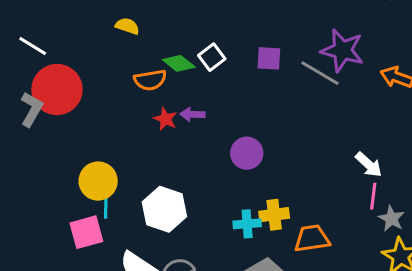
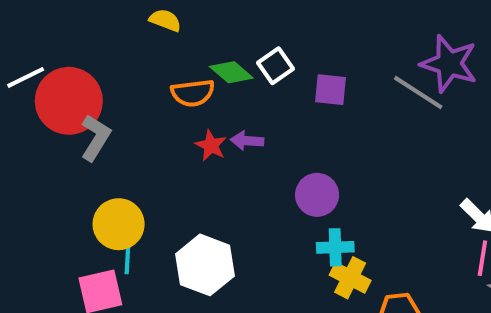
white line: (33, 46) -> (26, 77), moved, turned -60
purple square: (269, 58) -> (330, 90), moved
gray L-shape: (32, 109) -> (96, 138), moved
yellow cross: (274, 215) -> (350, 278), turned 32
cyan cross: (247, 224) -> (335, 247), moved

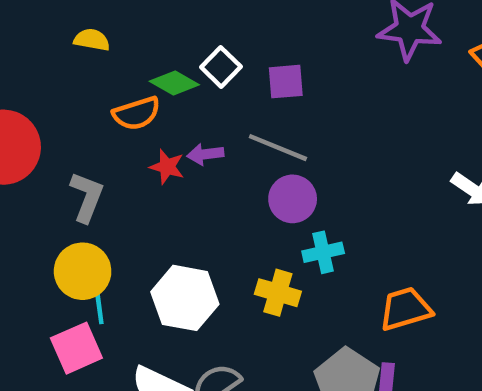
gray line: (418, 92) -> (278, 148), moved
gray L-shape: (96, 138) -> (87, 197), moved
yellow cross: (350, 278) -> (278, 293), moved

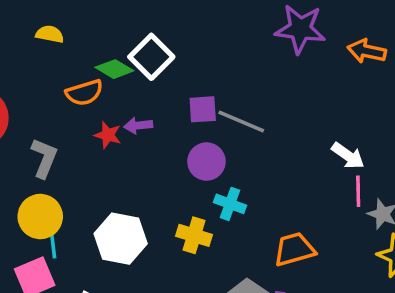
white square: (221, 67) -> (151, 57), size x1.4
purple square: (286, 82) -> (203, 109), moved
gray line: (278, 148) -> (241, 121), moved
cyan cross: (323, 252) -> (230, 204), turned 32

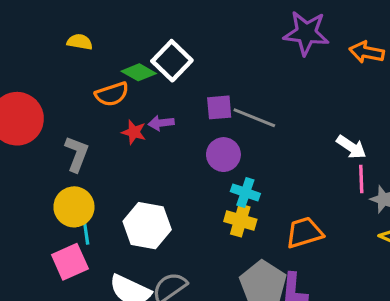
yellow cross: (194, 235) -> (240, 220), moved

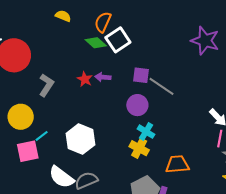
orange semicircle: (112, 94) -> (103, 22), moved, turned 120
yellow circle: (74, 207) -> (21, 117), moved
cyan line: (86, 234) -> (42, 136), turned 48

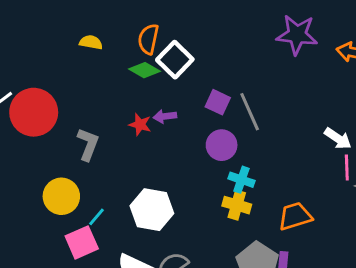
purple square: (141, 75) -> (218, 102), turned 30
gray line: (161, 86) -> (250, 112), turned 44

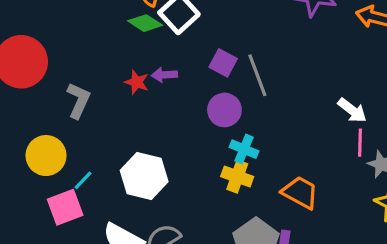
orange trapezoid: (295, 216) -> (300, 193), turned 42

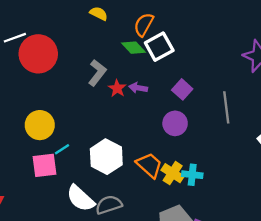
gray line: (257, 75) -> (226, 107), moved
gray L-shape: (79, 100) -> (97, 73), moved
cyan cross: (244, 149) -> (192, 175), moved, turned -30
orange trapezoid: (300, 193) -> (149, 165), moved

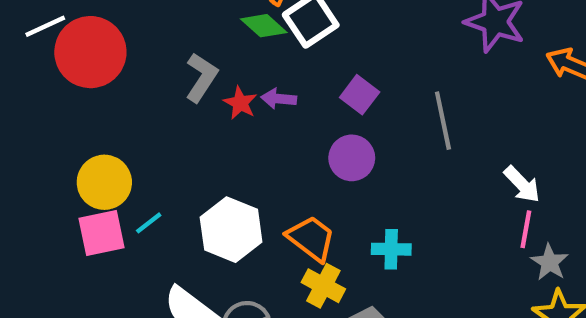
pink square: (45, 165) -> (102, 233), moved
yellow cross: (173, 173) -> (323, 286), moved

